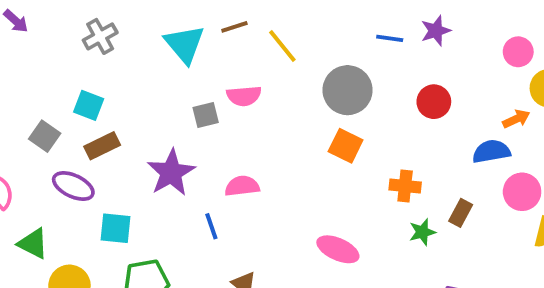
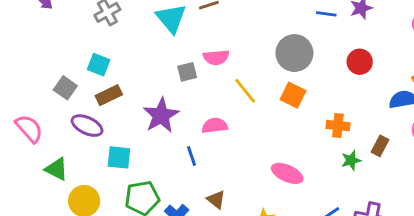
yellow line: (282, 46) -> (245, 91), moved

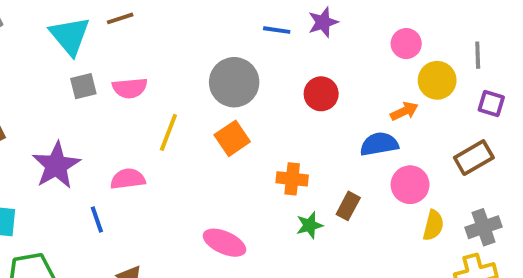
gray square: (187, 72) -> (83, 86), moved
yellow line: (245, 91) -> (168, 132), turned 60
orange square: (293, 95) -> (232, 138), turned 30

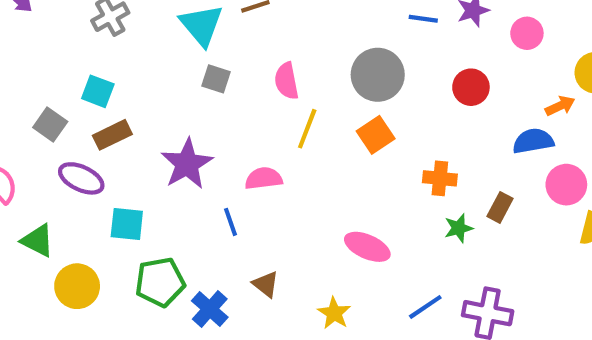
pink circle: (406, 44) -> (527, 33), moved
gray square: (83, 86) -> (216, 79), turned 32
pink semicircle: (130, 88) -> (286, 81), moved, turned 84

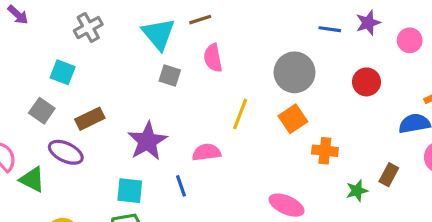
pink semicircle: (286, 81) -> (213, 58), moved
cyan square: (98, 91) -> (63, 72), moved
orange cross: (440, 178) -> (325, 151), moved
cyan square: (127, 224) -> (130, 191), moved
green triangle: (38, 241) -> (32, 179), moved

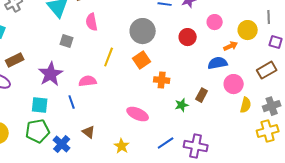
pink circle: (410, 40) -> (215, 22), moved
gray square: (170, 76) -> (67, 41), moved

